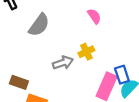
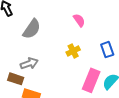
gray arrow: (63, 63) -> (29, 63), moved
blue rectangle: (122, 75) -> (107, 50), moved

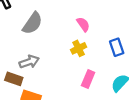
pink semicircle: (79, 20) -> (83, 24), moved
pink rectangle: (91, 80) -> (88, 79), moved, size x0.7

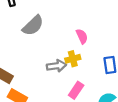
gray arrow: (29, 62) -> (56, 66), moved

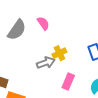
pink semicircle: (82, 36) -> (43, 23), moved

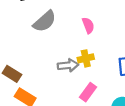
pink semicircle: (43, 23) -> (88, 25), moved

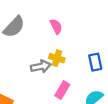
yellow cross: (86, 58) -> (57, 58), turned 35

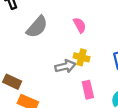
pink rectangle: (62, 90) -> (88, 90), turned -42

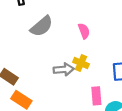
pink rectangle: (88, 90) -> (96, 96), moved

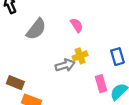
yellow cross: (81, 63) -> (80, 56), turned -32

